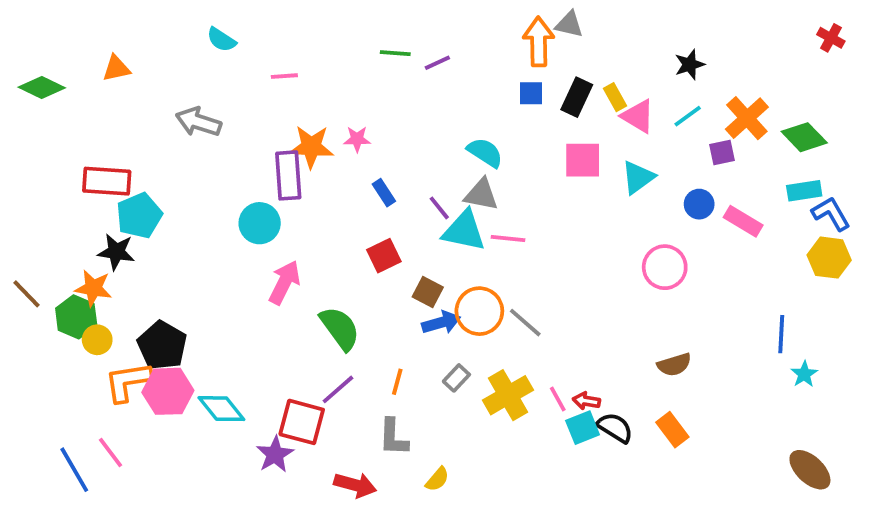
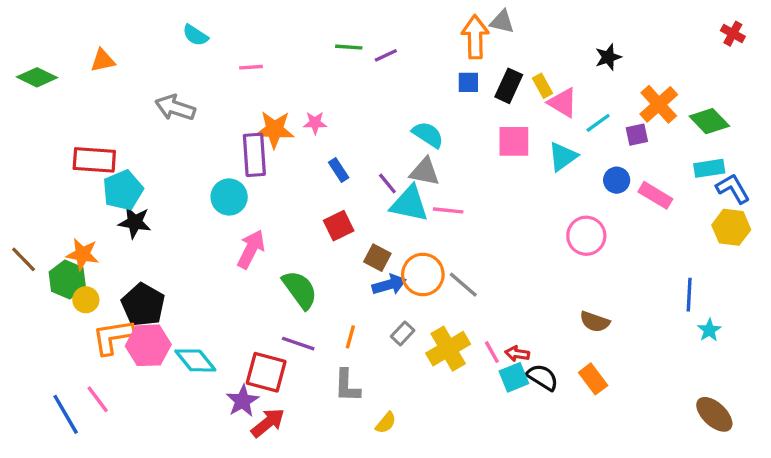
cyan line: (688, 116) -> (598, 123), moved
black star: (116, 252) -> (135, 222), moved
brown semicircle: (674, 365) -> (595, 322), turned 36
purple line: (338, 389) -> (298, 344), turned 60
red arrow: (355, 485) -> (268, 423), moved, turned -54

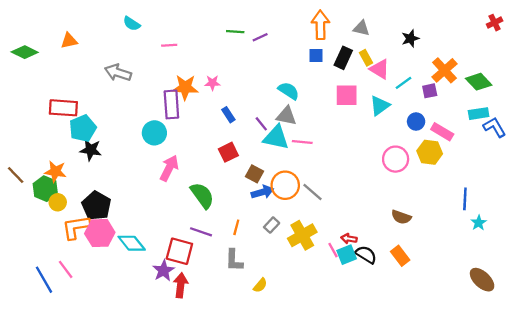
gray triangle: (502, 22) -> (361, 28), moved
red cross: (733, 34) -> (495, 23), turned 35
yellow hexagon: (731, 227) -> (430, 152), moved
pink line: (492, 352) -> (333, 250), moved
red arrow: (268, 423) -> (181, 285), turned -45

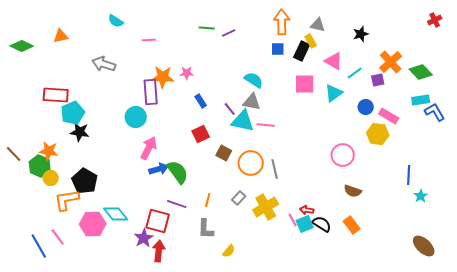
yellow rectangle: (366, 58) -> (311, 41), moved
pink circle: (396, 159) -> (343, 155), moved
blue arrow: (262, 192) -> (159, 169), moved
gray line: (313, 192) -> (275, 169), turned 36
pink hexagon: (100, 233) -> (93, 224), moved

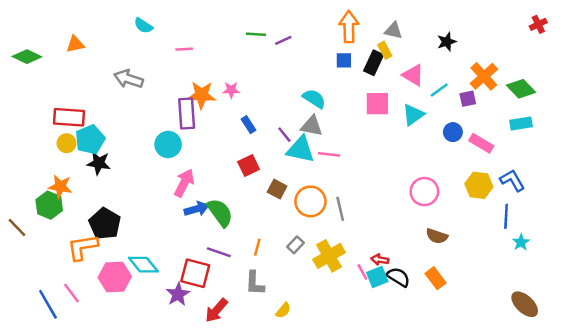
blue L-shape: (435, 112) -> (512, 180), moved
yellow hexagon: (378, 134) -> (479, 185), moved
brown line: (14, 154) -> (17, 227), moved
yellow circle: (51, 178) -> (67, 143), moved
red arrow: (159, 251) -> (216, 310), moved, turned -145

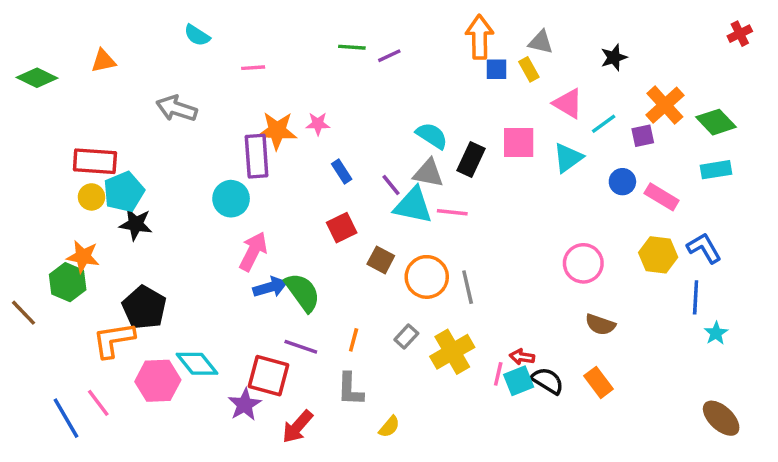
blue square: (344, 60) -> (496, 69), moved
black rectangle: (374, 63) -> (471, 160), moved
pink line: (362, 272) -> (498, 374), turned 42

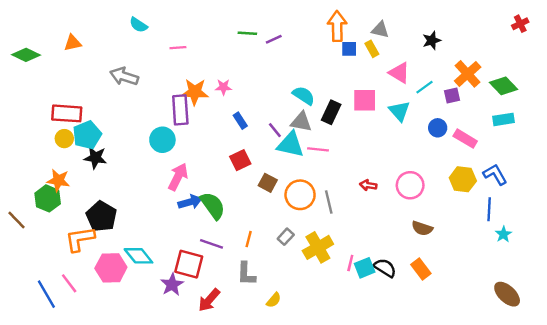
cyan triangle: (568, 158) -> (399, 111), turned -35
red arrow: (522, 357) -> (368, 185), moved

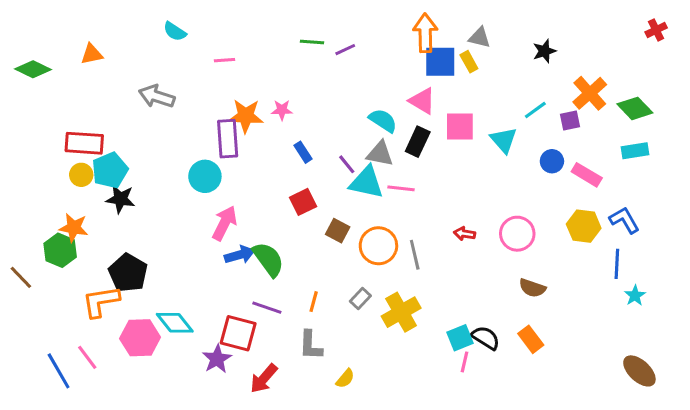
blue square: (349, 49) -> (440, 62), size x1.6
pink triangle: (399, 73) -> (422, 101), moved
pink line: (350, 263) -> (464, 362), moved

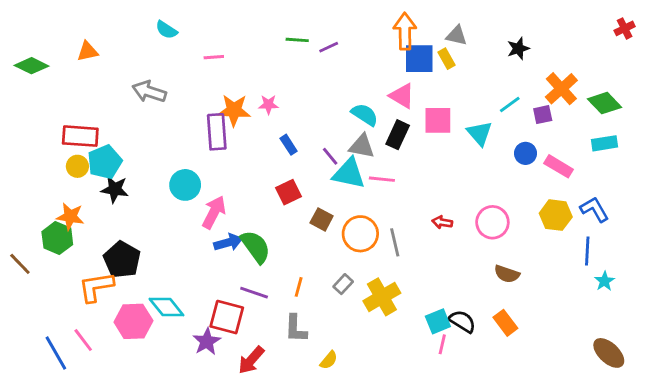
cyan circle: (205, 176) -> (185, 185), moved

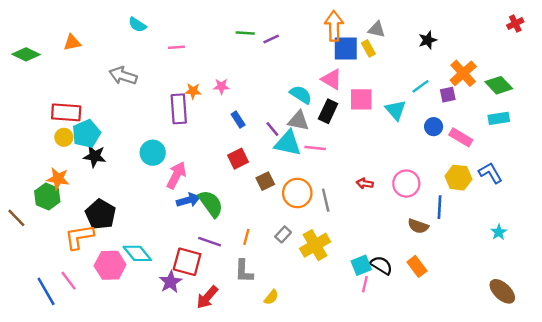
orange star: (234, 110) -> (193, 91), size x0.6
brown square: (322, 219) -> (265, 181), turned 36
blue line: (587, 251) -> (439, 207), moved

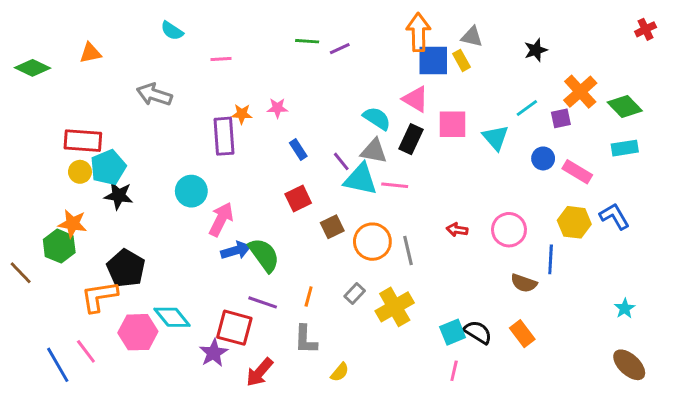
cyan star: (499, 232) -> (625, 308), moved
pink line: (365, 284) -> (454, 371), moved

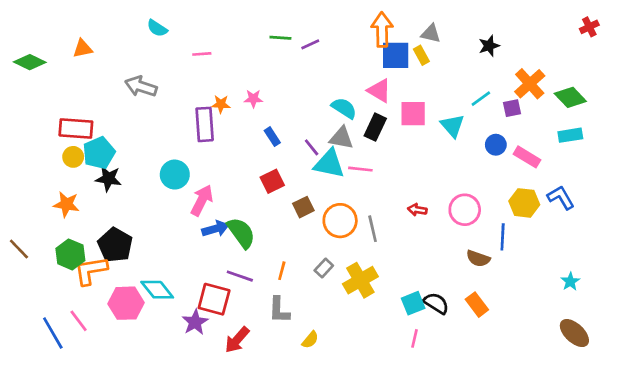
green hexagon: (59, 246) -> (70, 254), moved

